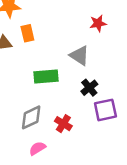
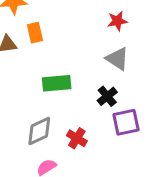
gray triangle: (79, 55) -> (117, 59), moved

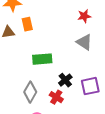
black cross: (107, 96) -> (65, 80), moved
gray diamond: (39, 131) -> (30, 92), turned -35

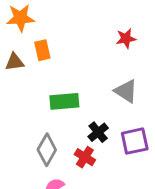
gray triangle: (84, 42) -> (126, 91), moved

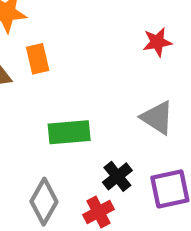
red cross: (85, 157) -> (99, 212), turned 30

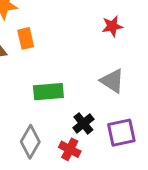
red cross: (99, 212) -> (70, 149), turned -35

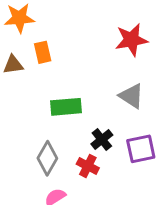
red star: (112, 26) -> (131, 40), size x1.5

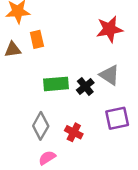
black cross: (102, 140) -> (85, 86), moved

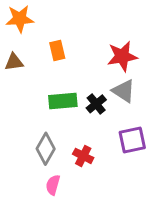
red star: (109, 29) -> (122, 56), moved
orange rectangle: (37, 39) -> (57, 51), moved
pink semicircle: (47, 158) -> (53, 185), turned -42

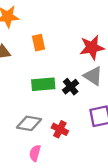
gray diamond: (46, 149) -> (29, 123), turned 70

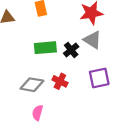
red cross: (60, 129) -> (60, 81), moved

